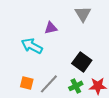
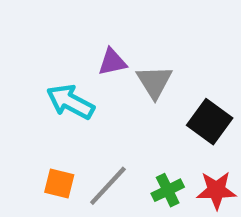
gray triangle: (83, 14) -> (154, 82), moved
black square: (82, 62) -> (210, 122), moved

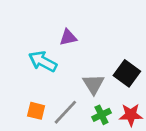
gray triangle: (154, 82) -> (93, 84), moved

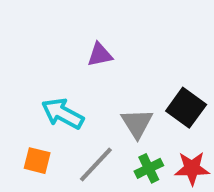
cyan arrow: (43, 61) -> (63, 114), moved
orange square: (36, 111) -> (37, 161), moved

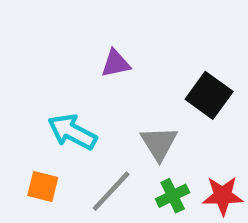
black square: (186, 108) -> (209, 95), moved

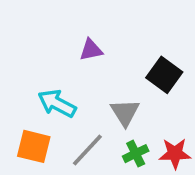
orange square: (43, 187) -> (34, 146), size x1.4

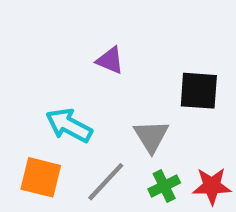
purple triangle: (91, 50) -> (110, 60), turned 35
black square: (164, 75) -> (199, 91), turned -32

